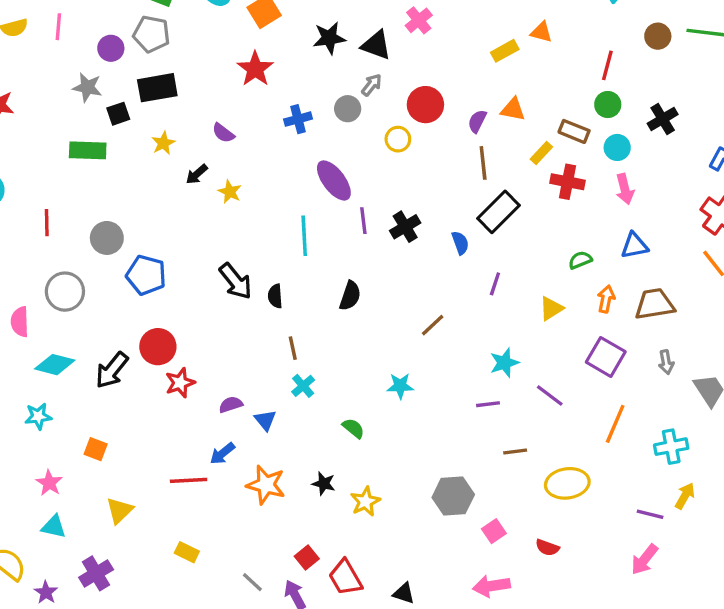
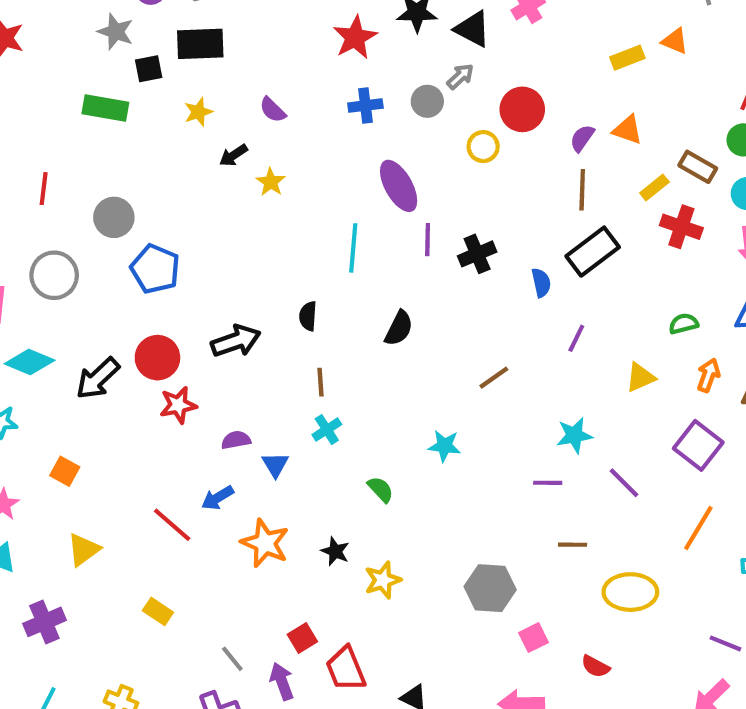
red star: (255, 69) -> (355, 37), moved
black arrow: (236, 281) -> (236, 341), moved, turned -78
red line: (189, 480) -> (172, 525), turned 36

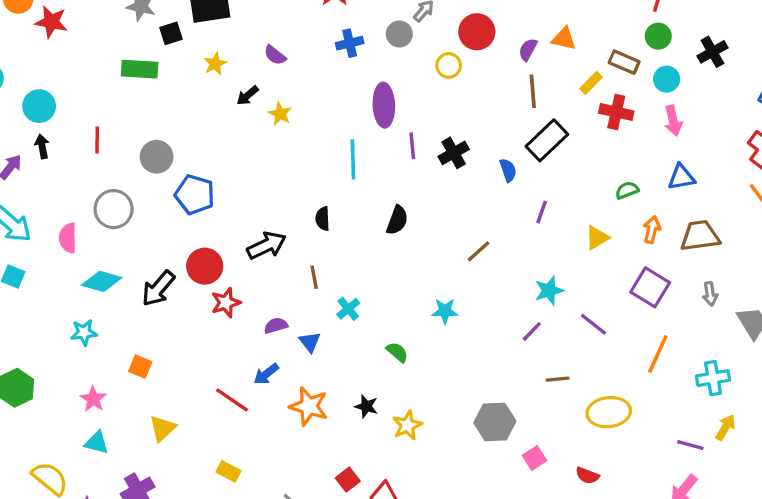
purple ellipse: (399, 186) -> (384, 105), turned 33
brown line: (321, 382) -> (314, 277), moved
purple line: (548, 483) -> (532, 331), turned -40

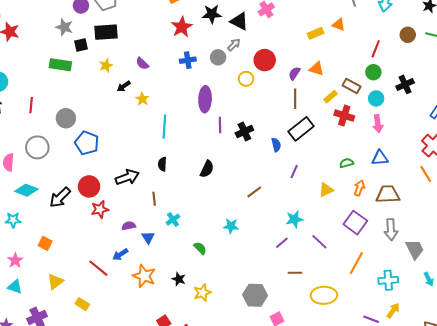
cyan line: (353, 159) -> (164, 127), moved
gray arrow: (710, 294) -> (391, 230), size x1.5
yellow rectangle: (228, 471) -> (82, 304), moved

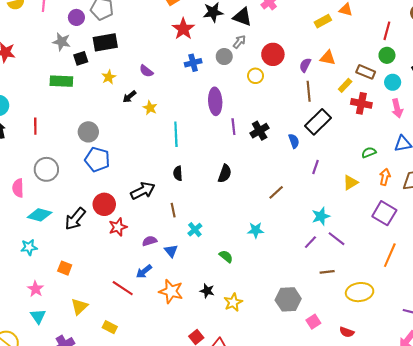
gray circle: (66, 118) -> (88, 132), moved
purple line: (319, 242) -> (337, 239), moved
cyan triangle: (15, 287) -> (38, 316), turned 42

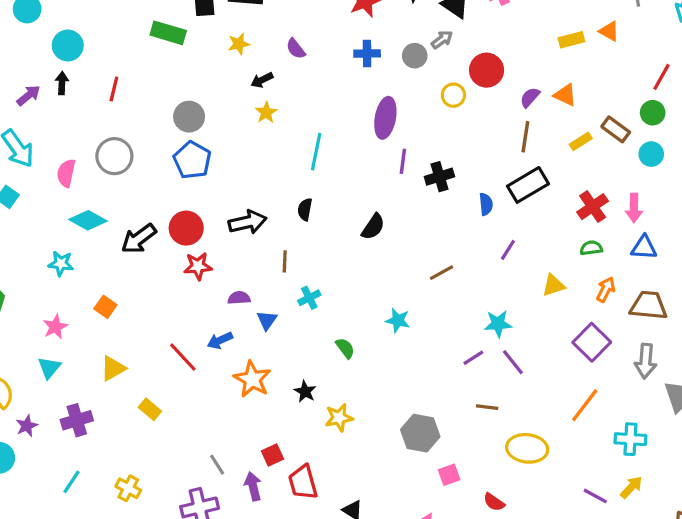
red cross: (361, 103) -> (593, 207), moved, turned 30
yellow star: (150, 108) -> (266, 112), moved
pink arrow: (397, 108) -> (634, 208), moved

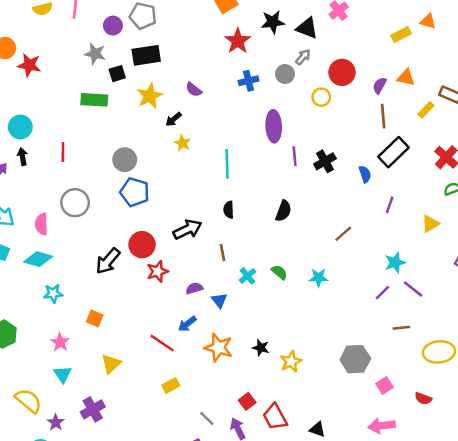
yellow star: (239, 44) -> (150, 96), size x1.5
cyan diamond: (88, 220) -> (38, 259), moved
green semicircle: (345, 348) -> (279, 272), moved
yellow rectangle: (150, 409) -> (171, 385), moved, turned -56

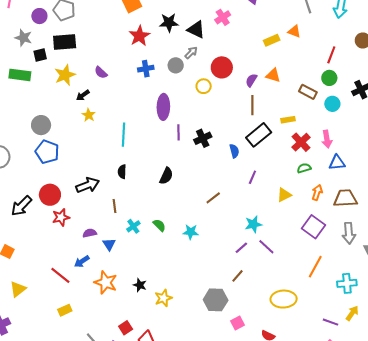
yellow rectangle: (426, 110) -> (288, 120), moved, turned 32
brown line: (401, 328) -> (238, 276), moved, turned -48

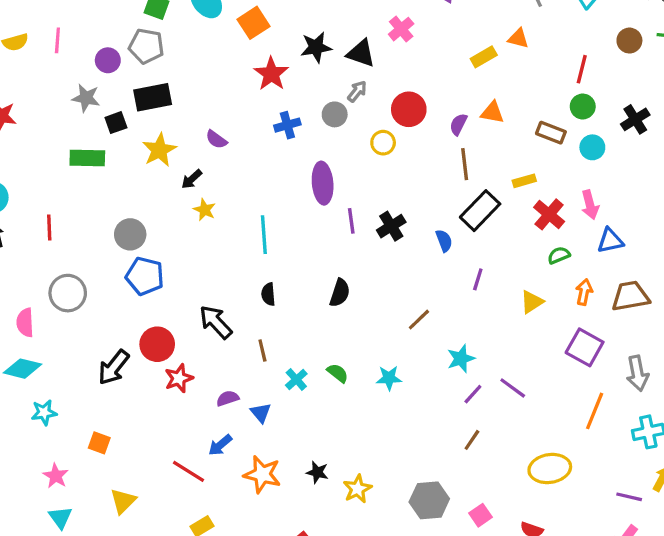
black arrow: (88, 185) -> (216, 322), turned -105
cyan star: (253, 224) -> (461, 359), moved
gray arrow: (349, 233) -> (638, 373), moved
gray hexagon: (216, 300) -> (429, 500), moved

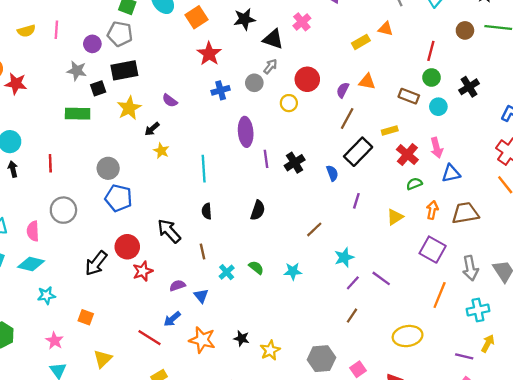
black star: (316, 47) -> (244, 19), moved
brown line: (465, 164) -> (347, 118), turned 35

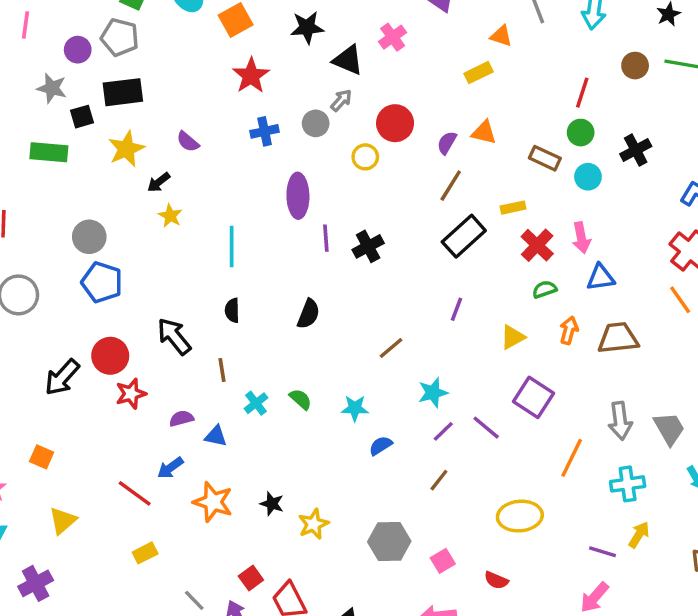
orange triangle: (386, 29) -> (501, 36), moved
blue semicircle: (332, 173) -> (381, 446), moved, turned -105
purple square: (433, 250) -> (533, 397), moved
blue triangle: (201, 296) -> (216, 436), turned -42

